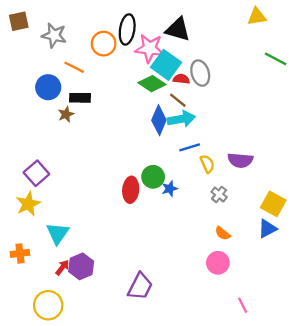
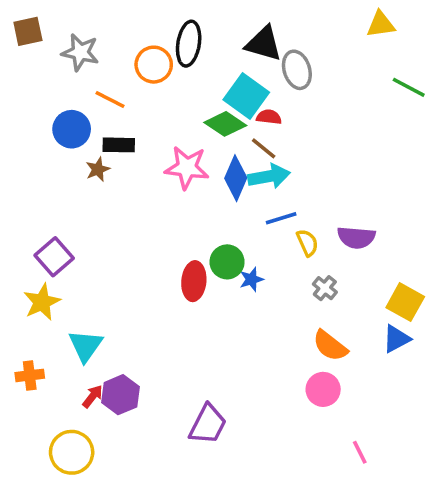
pink star: (150, 48) -> (187, 168), moved
gray ellipse: (200, 73) -> (297, 70), moved
orange semicircle: (223, 233) -> (330, 346), size x1.5

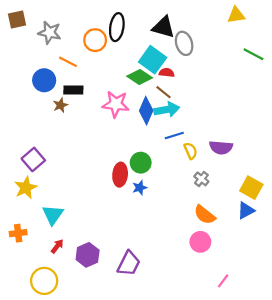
blue star: (251, 279) -> (140, 188), moved
purple hexagon: (120, 395) -> (88, 255), moved
pink line: (360, 452) -> (223, 281), turned 64

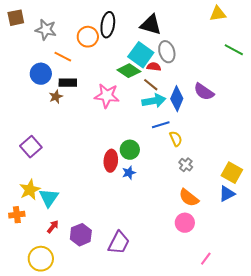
gray ellipse: (184, 43) -> (167, 52), moved
blue diamond: (146, 111) -> (177, 99), moved
purple semicircle: (221, 147) -> (204, 92), moved, turned 30
yellow star: (26, 188) -> (30, 190), moved

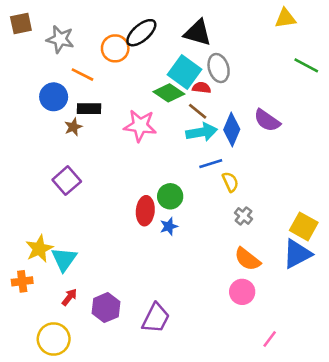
black ellipse: (108, 25) -> (141, 33), turned 40
purple square: (31, 147) -> (67, 181), moved
blue triangle: (227, 194) -> (297, 254), size x1.4

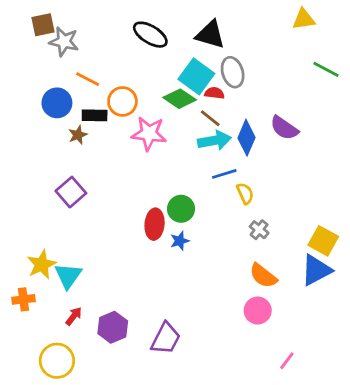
brown square: (21, 24) -> (43, 25), moved
black ellipse: (141, 33) -> (150, 35), turned 72
orange circle: (115, 48) -> (122, 101), moved

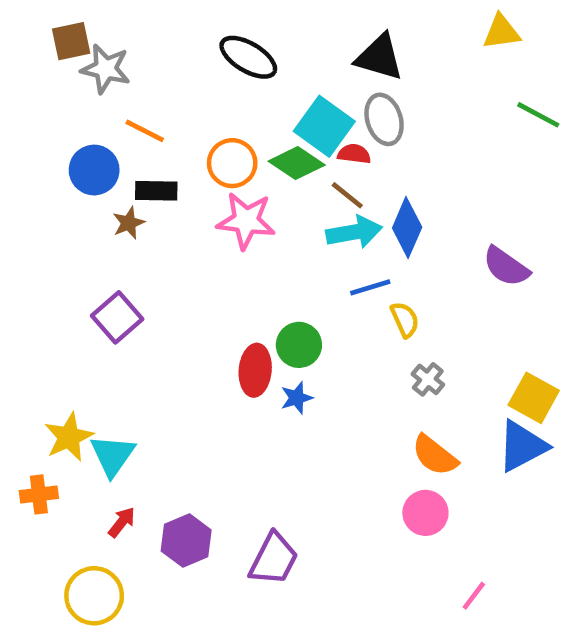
black triangle: (210, 35) -> (379, 57), moved
orange circle: (122, 101) -> (232, 163), moved
purple semicircle: (284, 128) -> (506, 267), moved

